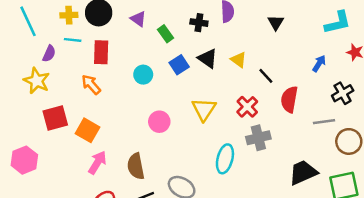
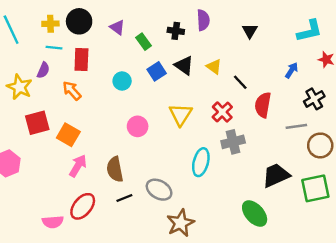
purple semicircle: (49, 54) -> (43, 70), moved

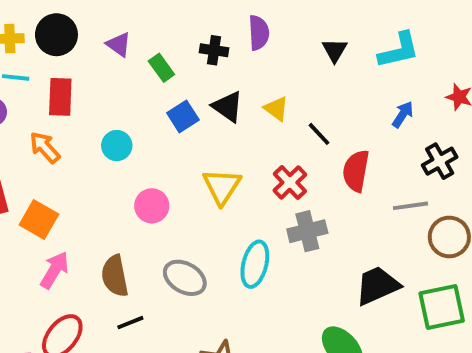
cyan L-shape: (309, 31) -> (399, 50), moved
cyan circle: (122, 81) -> (117, 146), moved
gray ellipse: (159, 190) -> (185, 278), moved

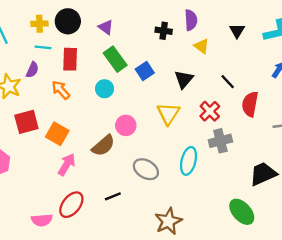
green rectangle: (161, 68) -> (115, 59), moved, size x1.5
black triangle: (228, 107) -> (184, 79), moved, turned 36
yellow triangle: (276, 109) -> (202, 46), moved
brown semicircle: (115, 276) -> (103, 146), moved, turned -120

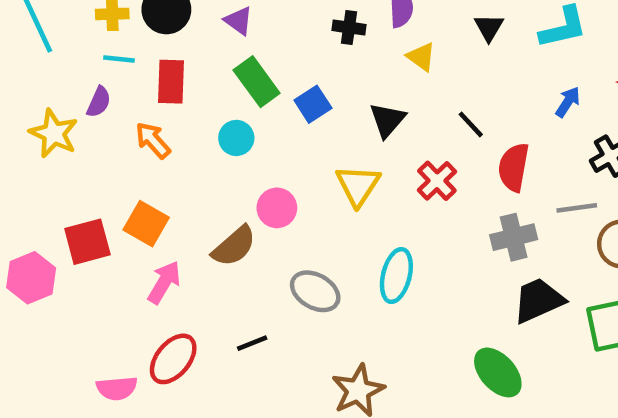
red square: (26, 122) -> (87, 242), moved
gray cross: (220, 141) -> (514, 237), moved

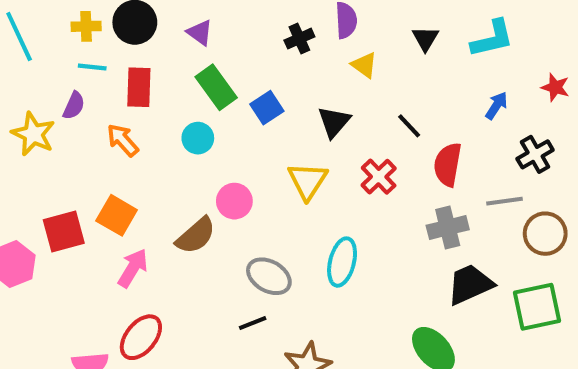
black cross: (349, 27) -> (299, 39), turned -32
black line: (252, 343) -> (253, 323), moved

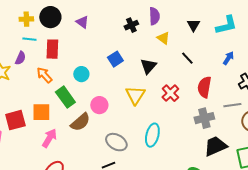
green rectangle: (216, 87) -> (65, 97), moved
black line: (409, 126) -> (187, 58), moved
orange square: (117, 215) -> (41, 112), turned -30

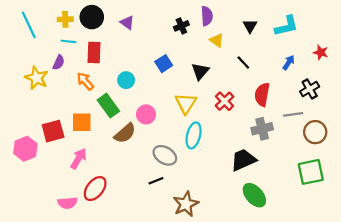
cyan ellipse: (152, 135) -> (194, 135), moved
pink arrow: (49, 138) -> (79, 159), moved
black trapezoid: (215, 146) -> (243, 160), moved

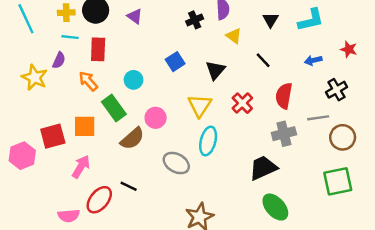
blue arrow: (289, 62) -> (313, 60), turned -136
black line: (156, 181) -> (129, 186), moved, turned 48

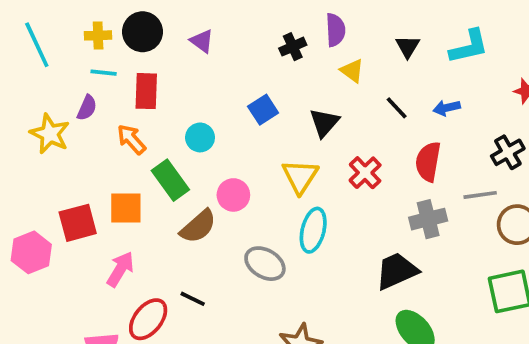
blue arrow: (313, 60) -> (447, 108), moved

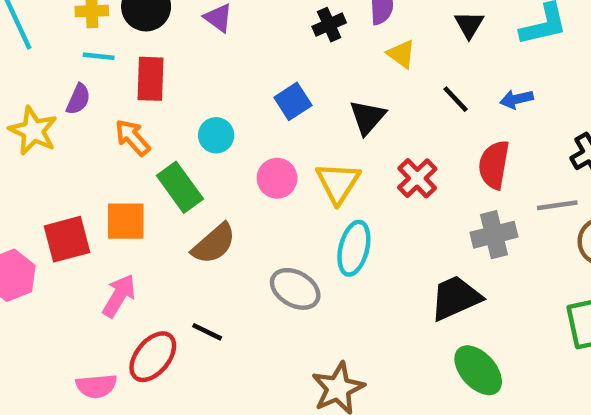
pink circle: (233, 195) -> (277, 178), moved

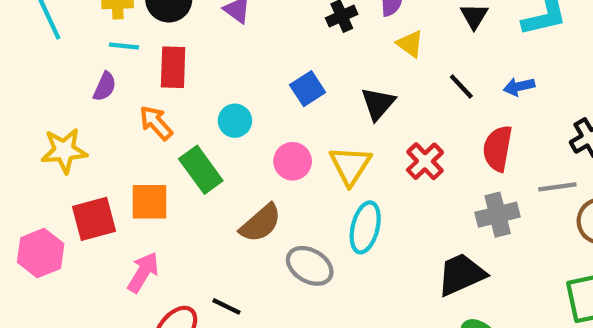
yellow star: (33, 131) -> (64, 151), moved, turned -30
brown semicircle: (214, 244) -> (261, 223), moved

